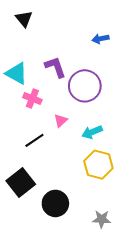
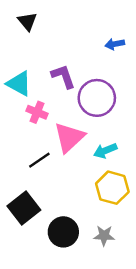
pink triangle: (61, 121) -> (69, 137), size x2.0
gray star: (102, 219) -> (104, 236), moved

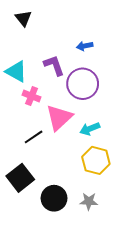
blue arrow: (115, 44) -> (85, 46), moved

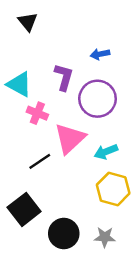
purple L-shape: (54, 65) -> (64, 77), turned 35

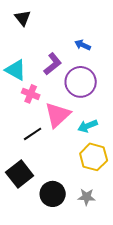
blue arrow: (100, 54) -> (83, 45), turned 35
purple L-shape: (64, 77) -> (53, 64), turned 35

